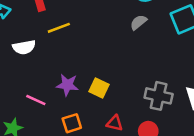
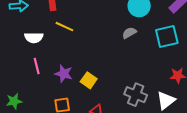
yellow line: (59, 28) -> (64, 27), turned 36
pink line: (36, 100) -> (37, 66), moved, turned 42

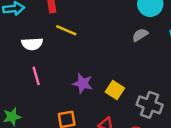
purple star: (64, 74) -> (83, 83), moved
yellow square: (89, 80) -> (115, 90), moved

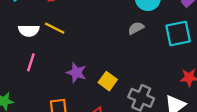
yellow line: (66, 30) -> (55, 28), moved
pink line: (36, 76) -> (31, 62), turned 30

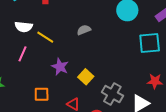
yellow line: (55, 28) -> (45, 37), moved
gray semicircle: (136, 28) -> (84, 30), moved

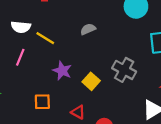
gray cross: (112, 94) -> (124, 70), moved

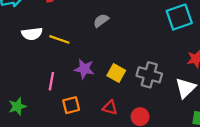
pink line: (20, 57) -> (51, 81), moved
gray cross: (124, 70) -> (149, 75), moved

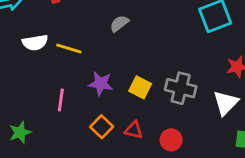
orange square: (71, 105) -> (102, 127), moved, turned -30

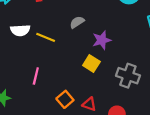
gray semicircle: (119, 24) -> (77, 22), moved
purple star: (101, 84) -> (102, 40), moved, turned -30
yellow square: (140, 87) -> (91, 63), moved

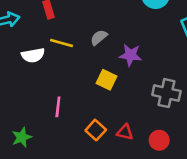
yellow line: (46, 37) -> (61, 43), moved
purple star: (102, 40) -> (130, 55), turned 30
yellow square: (91, 63) -> (107, 80), moved

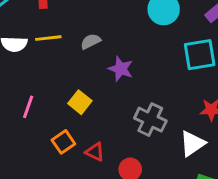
yellow line: (61, 43) -> (48, 38), turned -35
yellow square: (107, 80) -> (80, 102), moved

